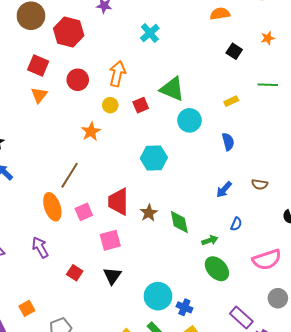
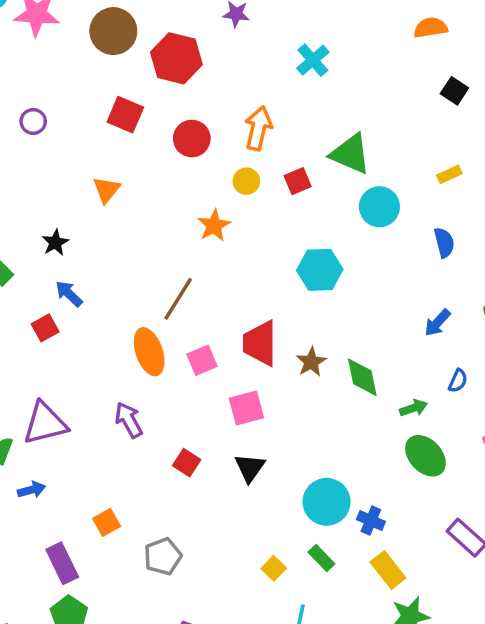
orange triangle: (39, 95) -> (107, 190), moved

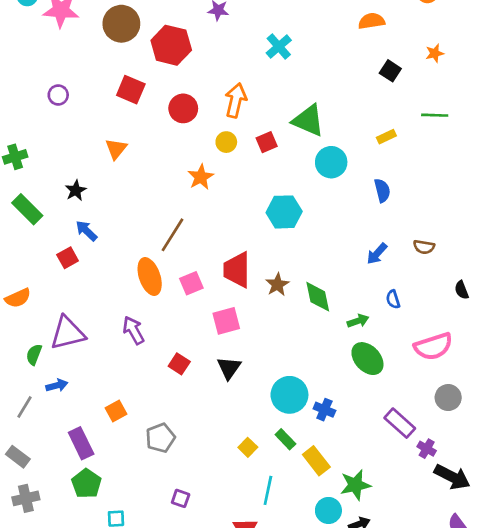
blue semicircle: (458, 381) -> (393, 299), turned 138
yellow rectangle: (388, 570) -> (316, 461), moved

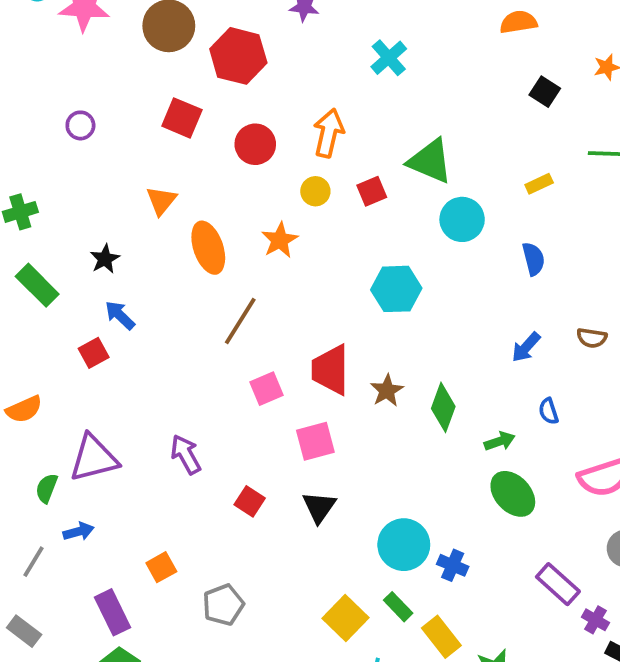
orange ellipse: (150, 277) -> (208, 248), moved
green diamond: (318, 297) -> (443, 407), turned 32
yellow square: (248, 447) -> (345, 618), size x1.6

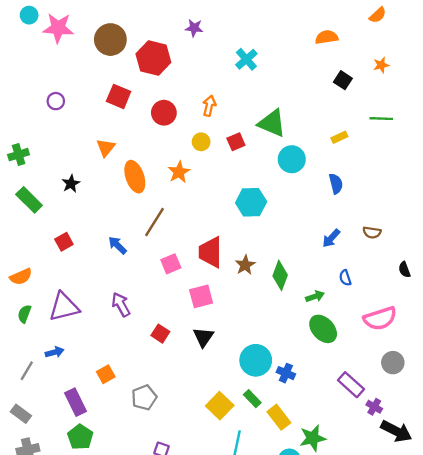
orange arrow: (329, 133) -> (209, 106), size x0.7
blue arrow: (120, 315) -> (117, 245), moved
green semicircle: (47, 488) -> (24, 314), moved

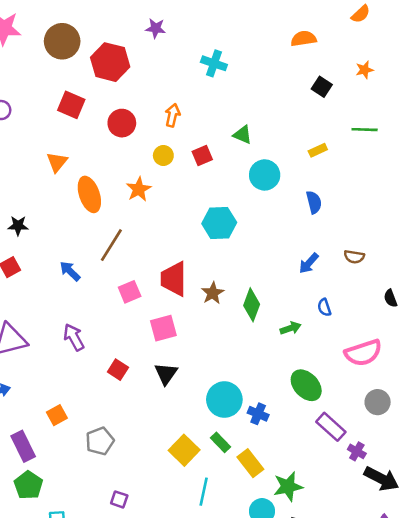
cyan cross: (246, 59) -> (214, 63), turned -30
green triangle: (272, 123) -> (243, 135), size x0.6
black star: (71, 184) -> (18, 226), moved, turned 30
green ellipse: (323, 329) -> (306, 385), moved

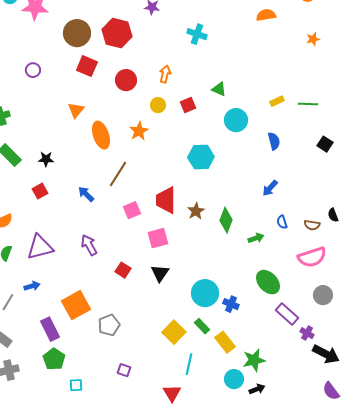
brown circle: (62, 41) -> (77, 33), moved
black square: (322, 87) -> (325, 144), moved
green line: (365, 130) -> (308, 104), moved
brown semicircle: (354, 257) -> (312, 225), moved
orange square: (57, 415) -> (76, 305), size x1.8

